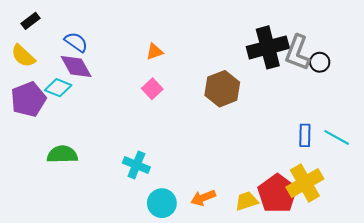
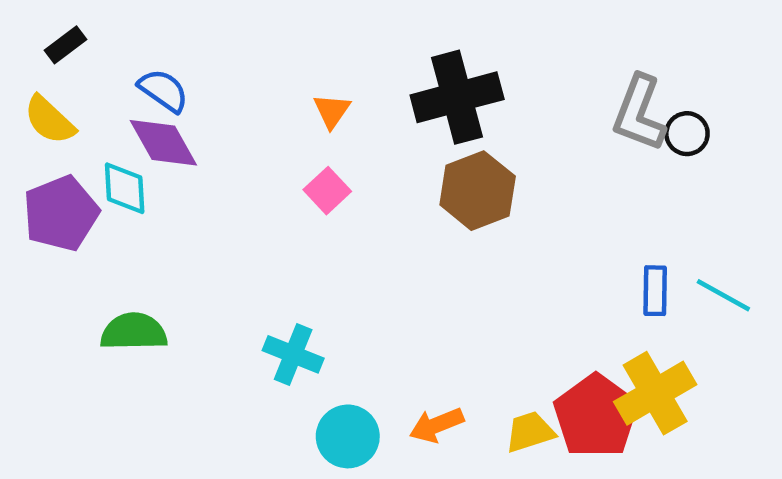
black cross: (268, 47) -> (457, 97), moved
orange triangle: (154, 52) -> (332, 111), turned -36
cyan diamond: (58, 88) -> (125, 188), turned 65

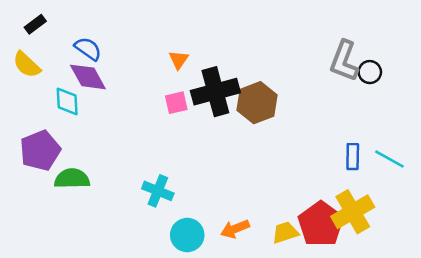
black cross: (457, 97) -> (215, 92), moved
pink square: (327, 191) -> (176, 103), turned 30
purple pentagon: (61, 213) -> (40, 150), moved

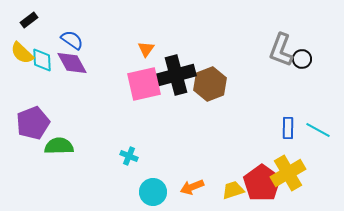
cyan diamond: (67, 101) -> (42, 60), moved
pink square: (176, 103) -> (144, 84), size x1.8
cyan cross: (158, 191) -> (129, 156), size x0.7

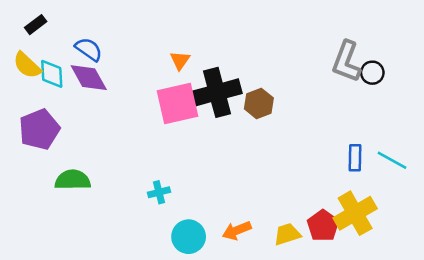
brown hexagon: (210, 84) -> (259, 103), size x0.7
purple pentagon: (33, 123) -> (39, 129), moved
cyan cross: (129, 156) -> (159, 192), turned -36
red pentagon: (262, 183) -> (323, 226), size x0.7

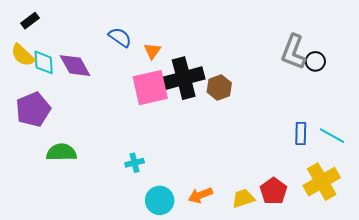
blue semicircle: (89, 49) -> (120, 37), moved
yellow cross: (355, 213) -> (322, 182), moved

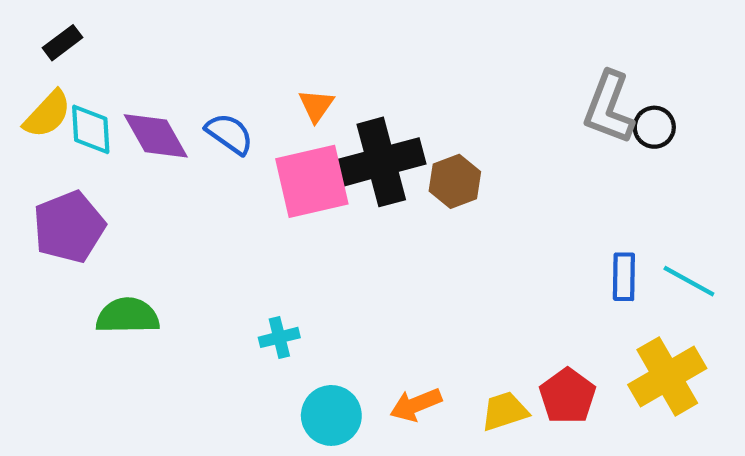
blue semicircle: (120, 37) -> (229, 134), moved
yellow semicircle: (23, 55) -> (47, 114), turned -90

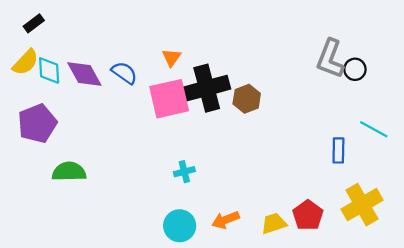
cyan line: (689, 281) -> (374, 129), moved
cyan cross: (279, 337) -> (184, 172), moved

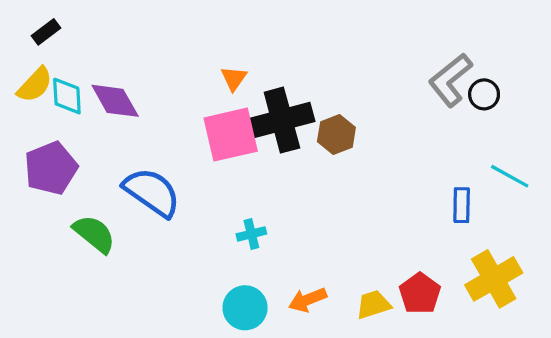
gray L-shape: (330, 59) -> (450, 80), turned 30
blue semicircle: (124, 73) -> (152, 192), moved, size x1.6
green semicircle: (69, 172) -> (94, 234), turned 40

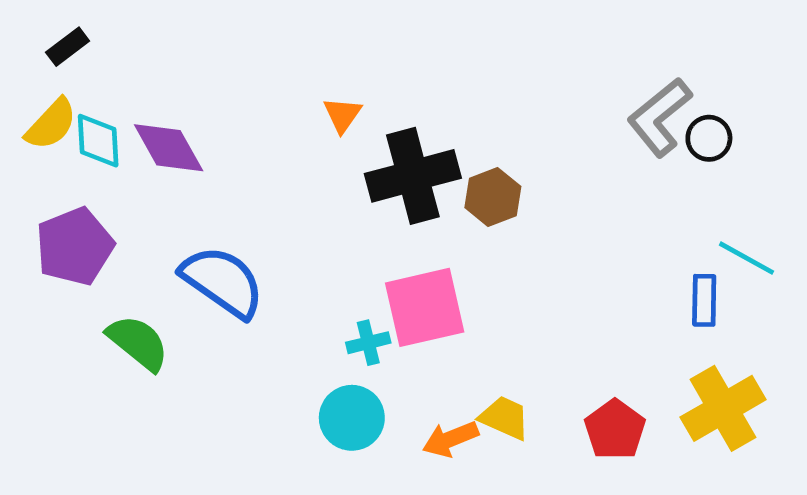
pink square: (231, 135) -> (425, 307), moved
blue rectangle: (462, 205) -> (704, 300), moved
yellow trapezoid: (373, 305) -> (505, 418), moved, turned 42
cyan circle: (245, 308) -> (352, 418), moved

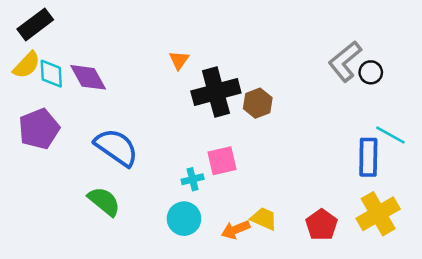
black rectangle: (68, 47) -> (35, 24), size x1.6
blue rectangle: (704, 300) -> (368, 157), size x1.4
pink square: (425, 307) -> (222, 161), size x0.7
green semicircle: (138, 343) -> (104, 201), moved

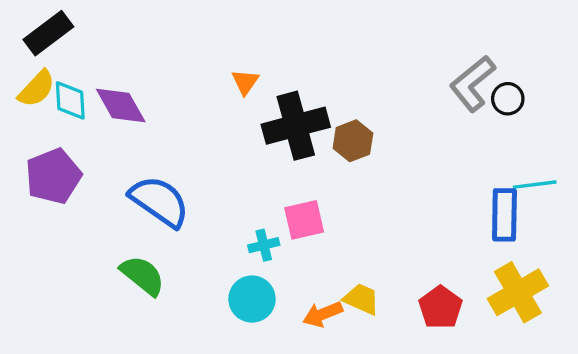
cyan line: (390, 135) -> (535, 185), turned -36

